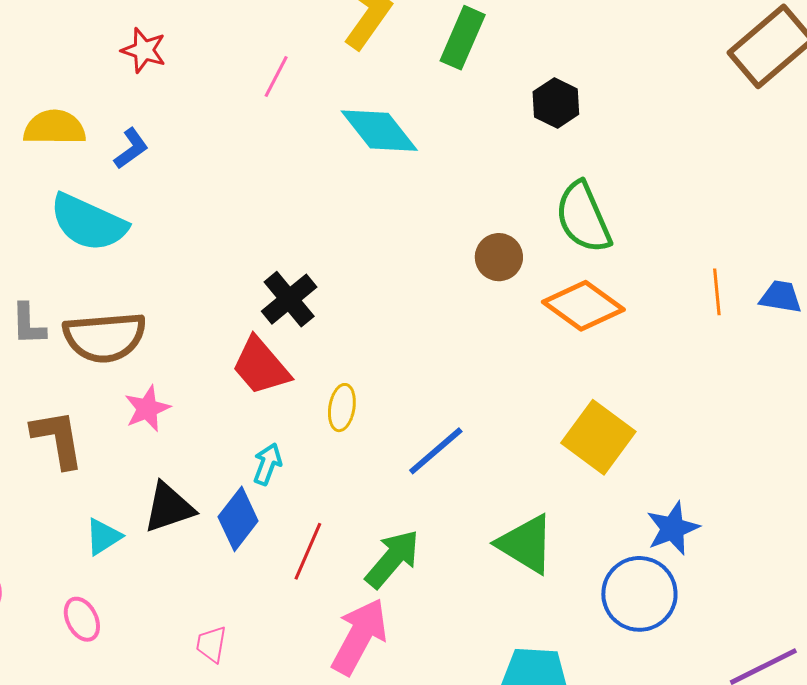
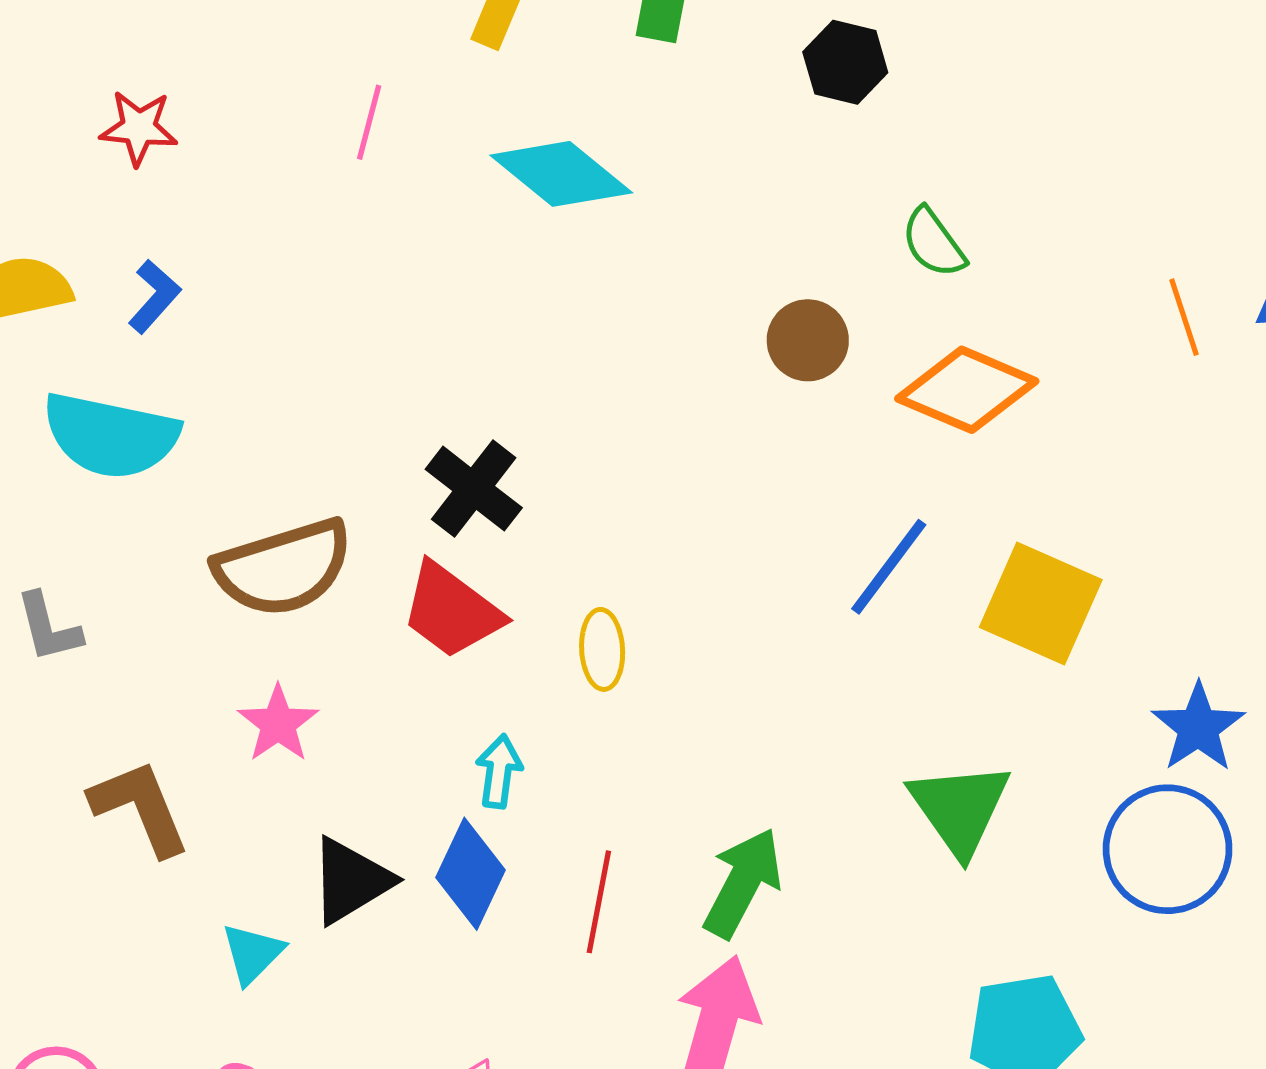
green semicircle: (583, 217) -> (933, 243), size x0.6
brown semicircle: (105, 337) -> (283, 568), moved
blue line: (436, 451) -> (889, 567), moved
green triangle: (526, 544) -> (960, 808), turned 36

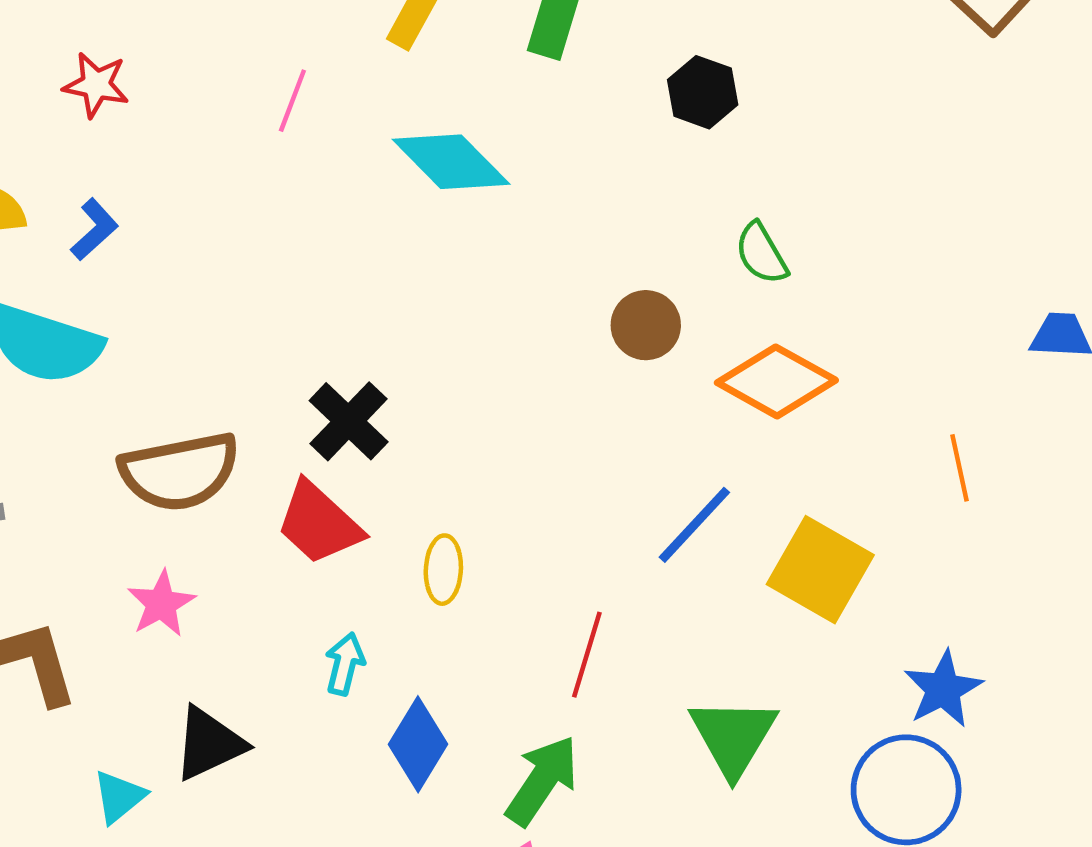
orange line: (1184, 317) -> (959, 468), moved
blue diamond: (471, 874) -> (418, 744), moved
red line: (599, 902) -> (587, 655), moved

